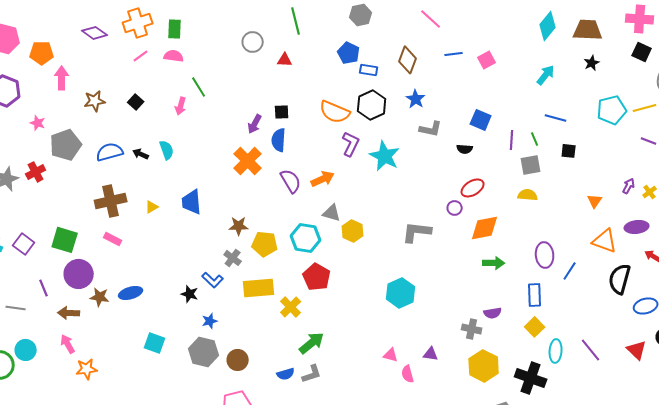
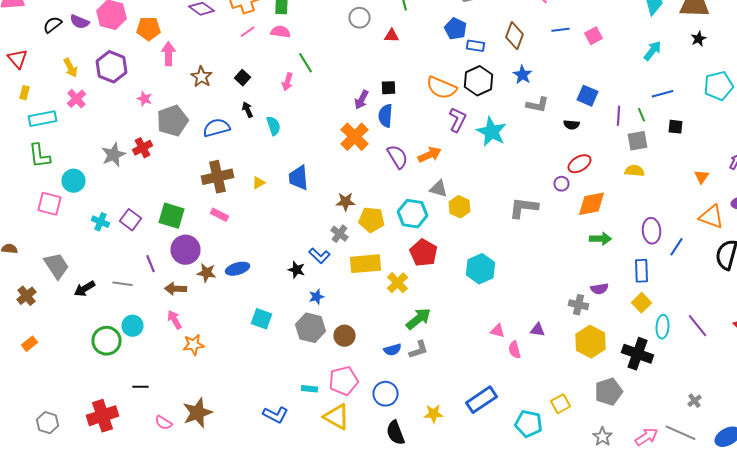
brown star: (95, 101) -> (202, 77), turned -30
blue line: (556, 118) -> (662, 94), turned -30
black arrow: (141, 154) -> (248, 110), moved, turned 42
cyan hexagon: (401, 293) -> (480, 269), moved

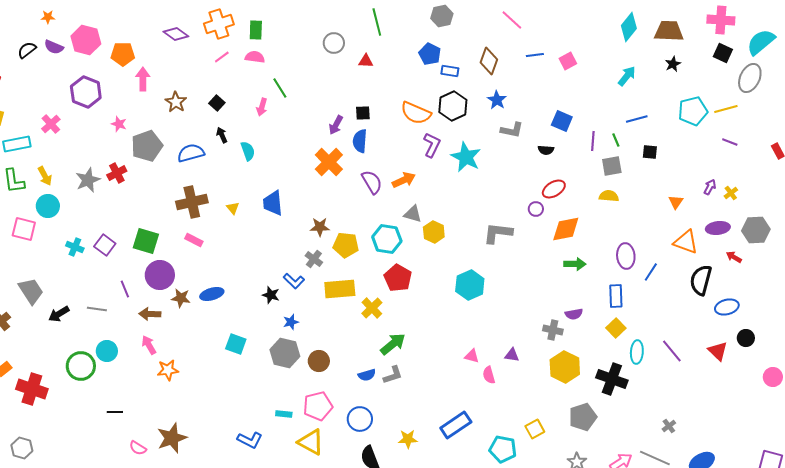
yellow arrow: (70, 68) -> (45, 176), moved
yellow triangle: (258, 183) -> (233, 208), turned -40
cyan hexagon: (480, 269) -> (470, 285), moved
red cross: (102, 416) -> (32, 389), moved, turned 36

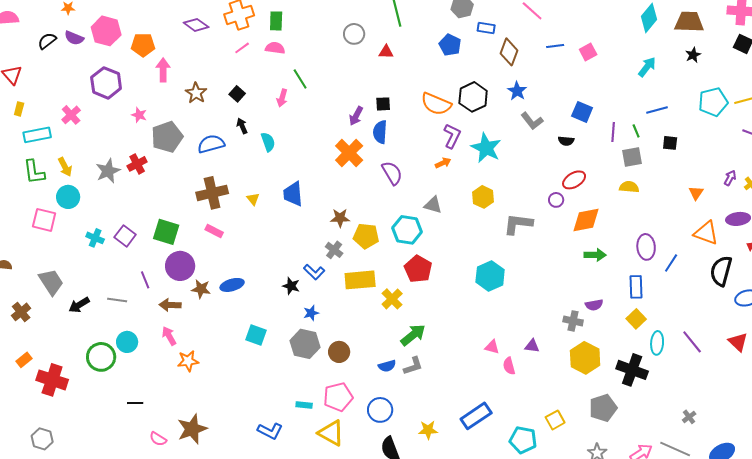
blue rectangle: (450, 71) -> (486, 28), moved
gray L-shape: (512, 130) -> (532, 121), turned 40
orange arrow: (404, 180) -> (443, 163), moved, size x0.7
yellow hexagon: (434, 232) -> (483, 197), moved

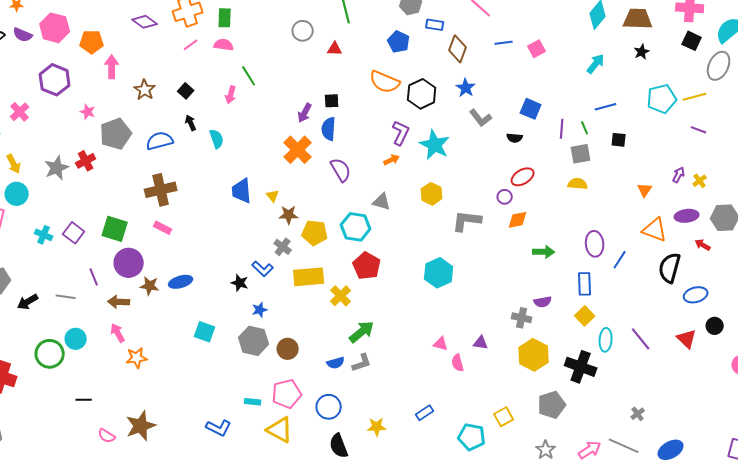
orange semicircle: (436, 104) -> (385, 82), moved
yellow triangle: (253, 199) -> (273, 196), moved
orange diamond: (586, 220) -> (518, 220), moved, size x0.7
blue rectangle: (476, 416) -> (425, 413), size x0.6

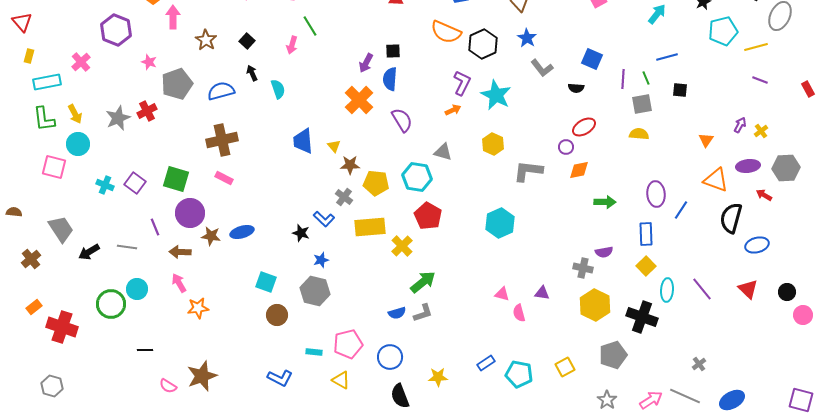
cyan pentagon: (662, 99) -> (723, 31), moved
black circle: (715, 326) -> (787, 292), moved
brown circle: (288, 349) -> (277, 315), moved
yellow triangle: (280, 430) -> (341, 380), size x0.7
cyan pentagon: (472, 437) -> (519, 374), moved

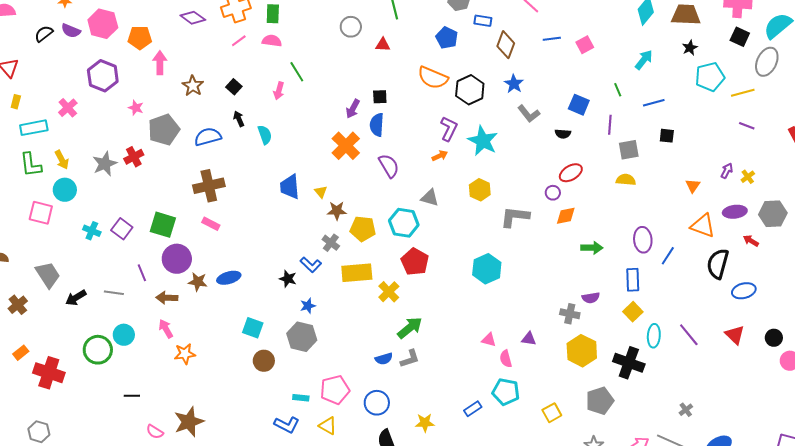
green line: (646, 78) -> (618, 90), moved
cyan pentagon: (519, 374) -> (506, 392), moved
blue L-shape: (280, 378) -> (287, 425), moved

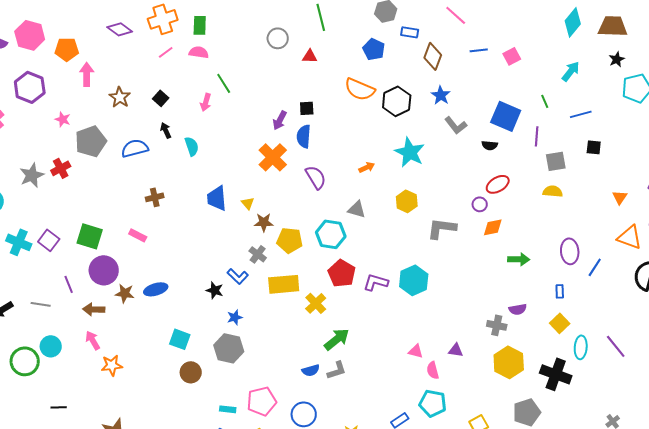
blue square: (579, 105) -> (506, 116), size x1.4
purple L-shape: (449, 129) -> (376, 282), moved, turned -100
brown cross: (209, 186) -> (155, 197), moved, size x0.6
cyan cross: (92, 231) -> (19, 242), size x1.4
blue rectangle: (633, 280) -> (560, 291), size x0.6

